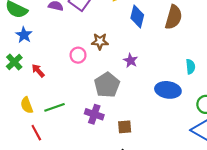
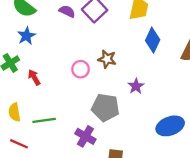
gray pentagon: (107, 85) -> (105, 107), turned 30
blue ellipse: (168, 90) -> (170, 126), turned -40
red line: (36, 133) -> (19, 144), turned -49

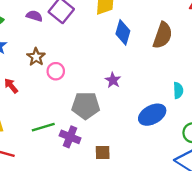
brown star: (107, 59) -> (36, 57), moved, turned 30
green line: (44, 120) -> (43, 127), moved

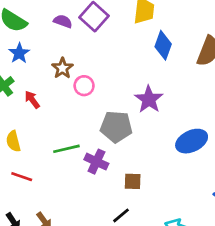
purple star: (113, 80) -> (149, 99), size x1.5

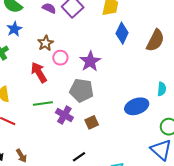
purple star: (149, 99) -> (90, 61), moved
red arrow: (32, 100) -> (39, 72), moved, size x1.5
brown square: (133, 181) -> (92, 122), moved, turned -32

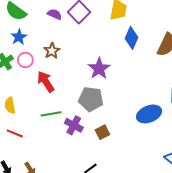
pink circle: (60, 58) -> (25, 60), moved

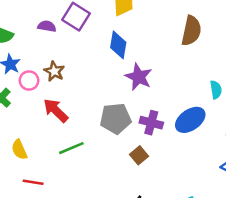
blue diamond: (131, 38) -> (118, 45), moved
pink circle: (25, 60) -> (29, 81), moved
purple star: (99, 69) -> (139, 77), moved
purple cross: (74, 125) -> (151, 123), moved

